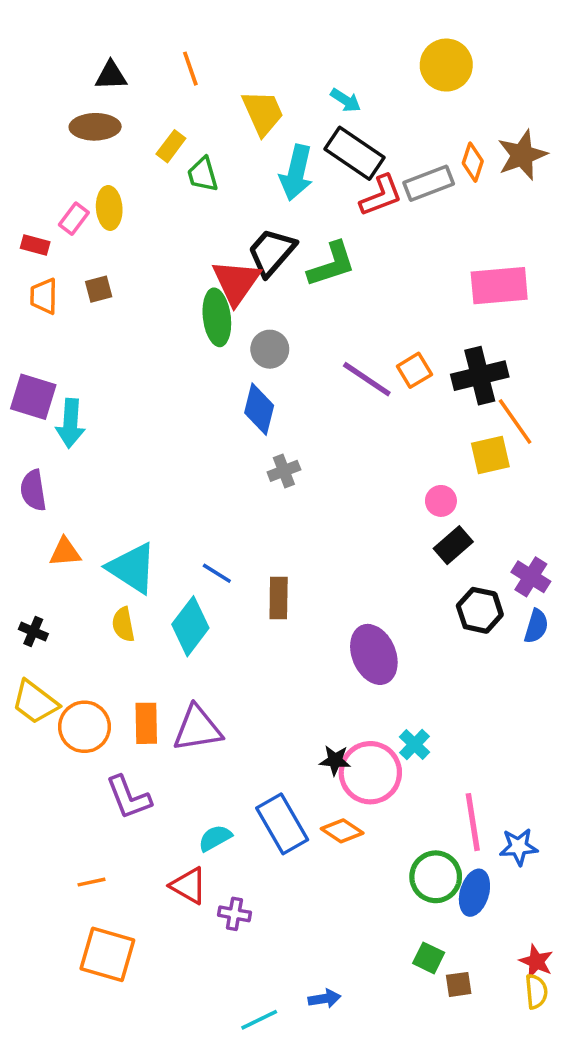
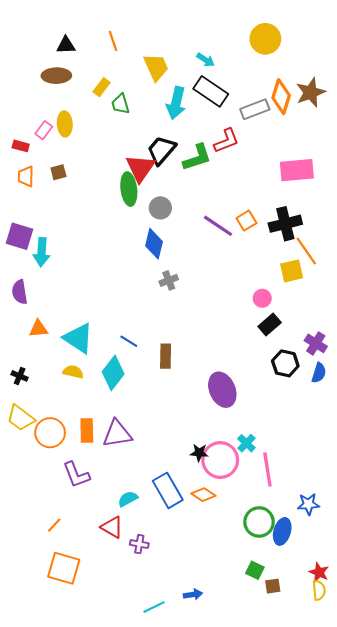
orange diamond: (473, 162) -> (281, 97), size x1.5
red L-shape: (381, 196) -> (226, 141), moved
yellow semicircle: (123, 624) -> (73, 372), turned 114
pink line: (473, 822) -> (267, 469), moved
orange line: (92, 882) -> (54, 525), turned -35

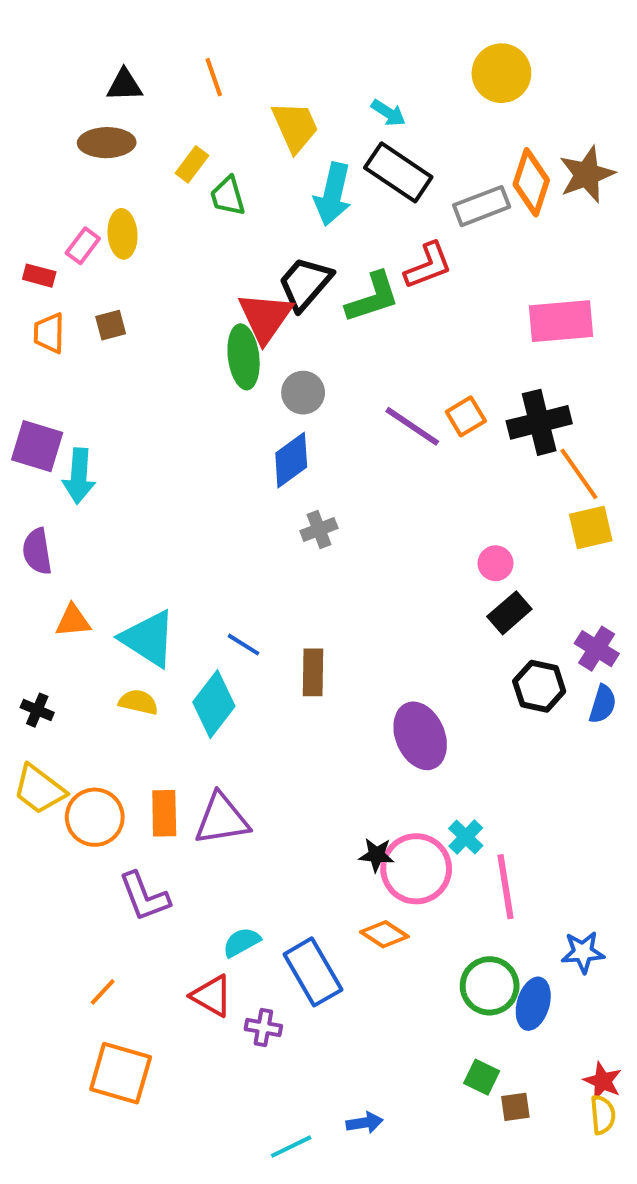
blue diamond: (154, 244) -> (291, 460), turned 40
yellow square: (292, 271) -> (591, 528), moved
blue rectangle: (168, 490) -> (313, 972), moved

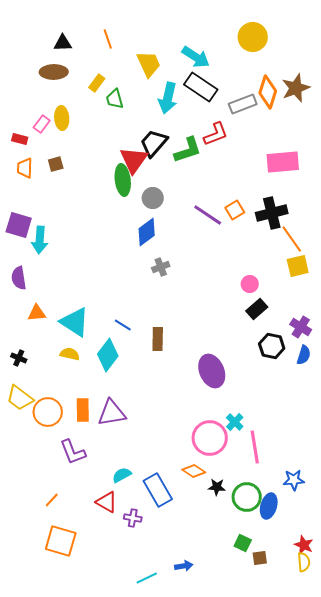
cyan arrow: (388, 113) -> (196, 57), size x1.6
black star: (376, 855) -> (217, 487), moved

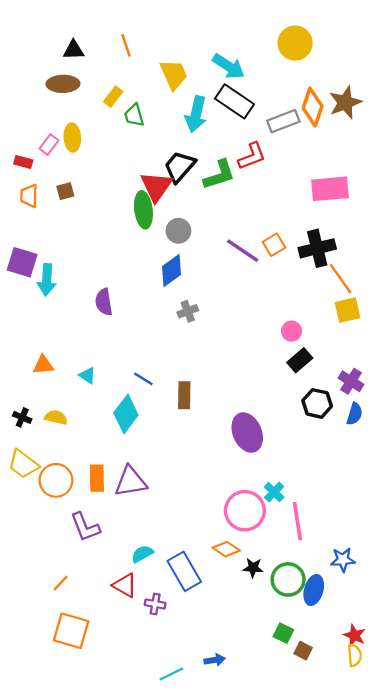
purple semicircle: (19, 278) -> (104, 302), moved
cyan triangle: (75, 322) -> (87, 375), size x0.5
yellow semicircle: (70, 354) -> (56, 417), moved
brown square: (260, 558) -> (303, 651), turned 35

